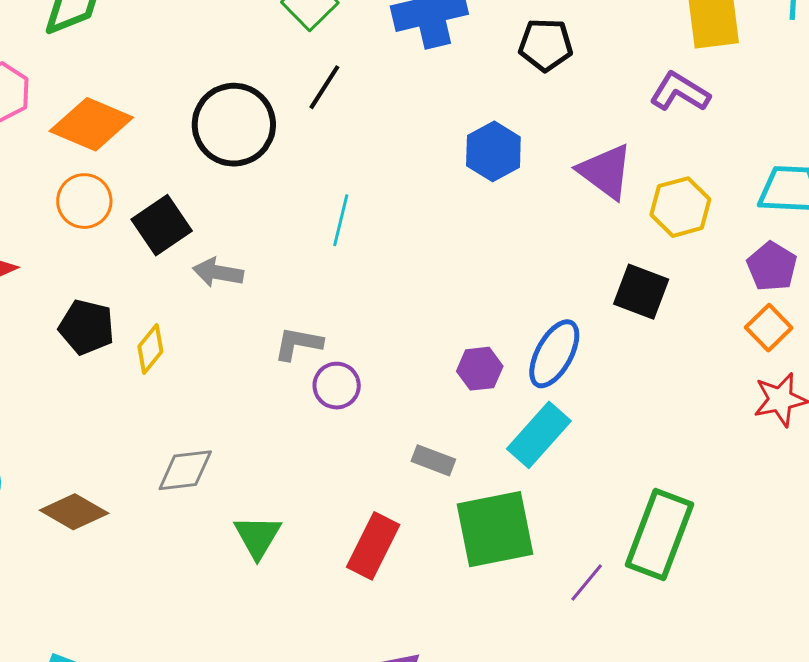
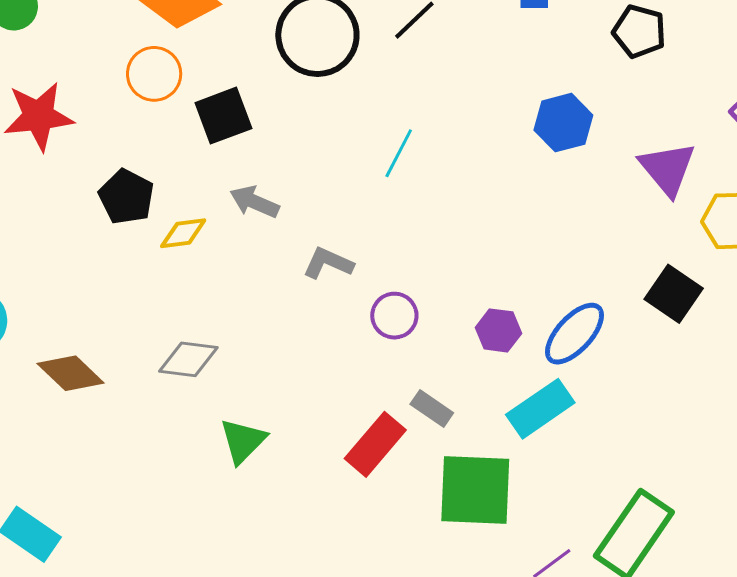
gray arrow: (218, 272) -> (254, 202), moved
yellow diamond: (150, 349) -> (183, 233), turned 30
purple circle: (337, 386) -> (394, 316), moved
red rectangle: (373, 546) -> (375, 444), moved

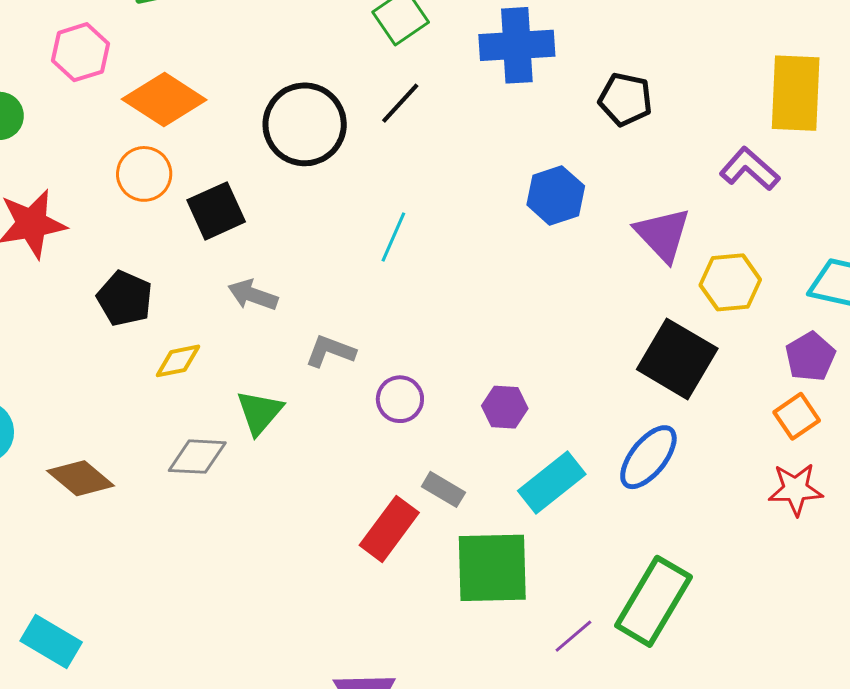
yellow diamond: (183, 233) -> (178, 361), moved
black square: (674, 294) -> (677, 359), size x1.4
blue ellipse: (575, 334) -> (648, 457), moved
green triangle: (243, 441) -> (260, 412), moved

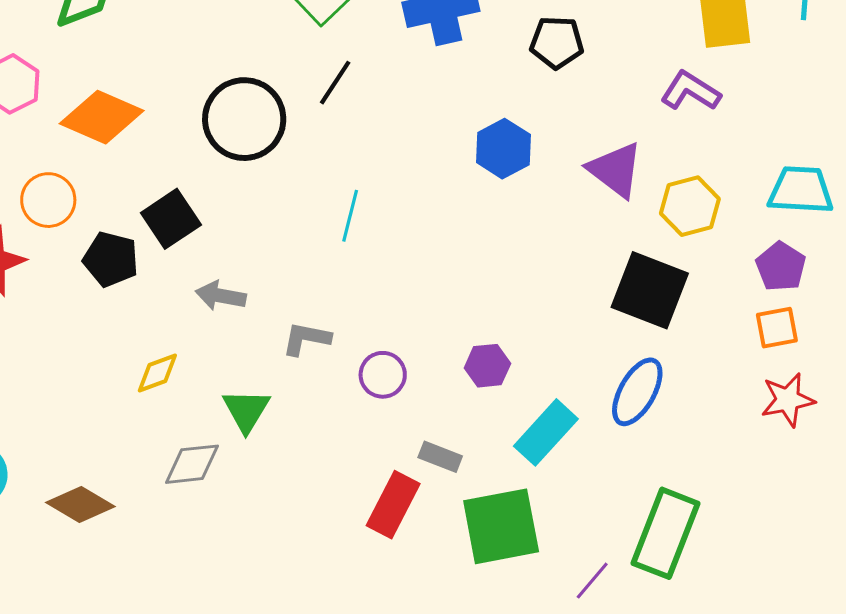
orange circle: (144, 174) -> (48, 200), moved
black pentagon: (125, 298) -> (111, 259), moved
orange square: (797, 416) -> (777, 328), turned 33

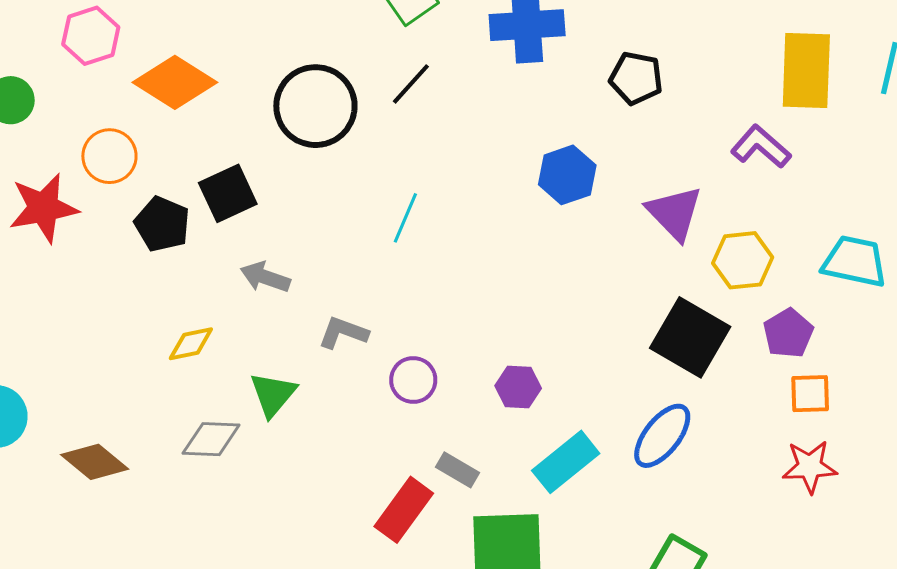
purple pentagon: (781, 266) -> (788, 333), moved

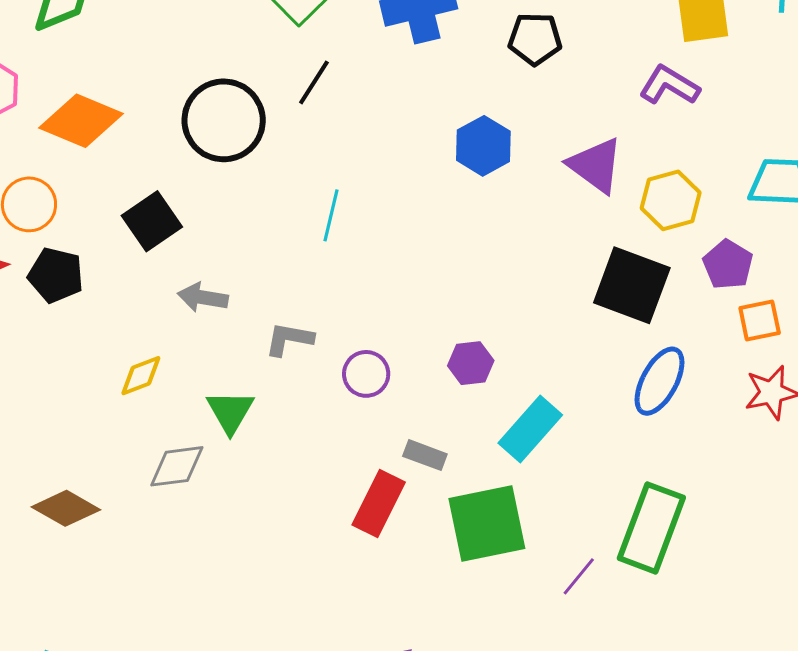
black pentagon: (162, 224) -> (56, 275), moved
blue ellipse: (662, 436) -> (660, 381), moved

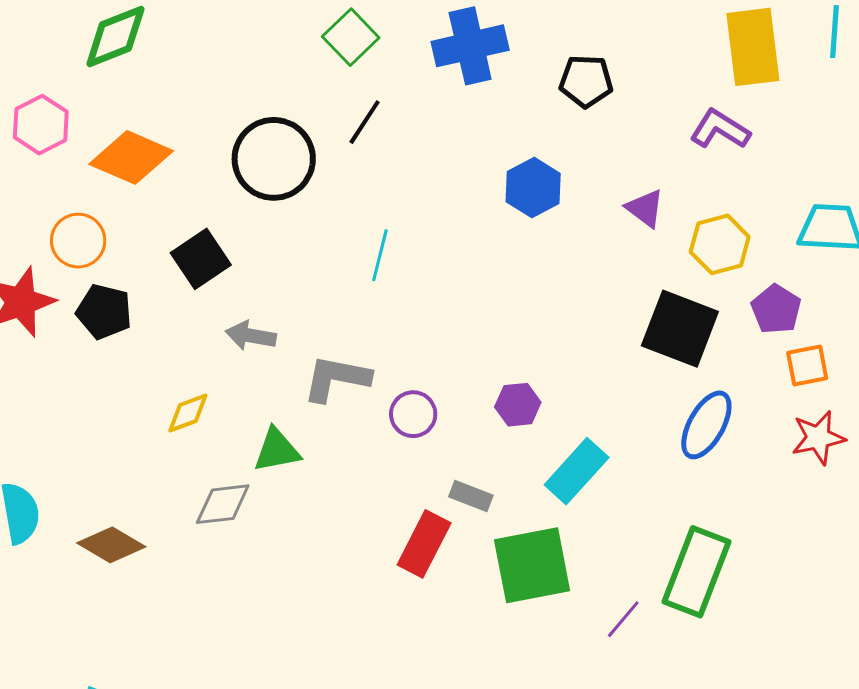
purple triangle: (596, 165) -> (645, 208), size x0.7
gray L-shape: (289, 339) -> (336, 378), size x1.4
green triangle: (230, 412) -> (277, 450), turned 48

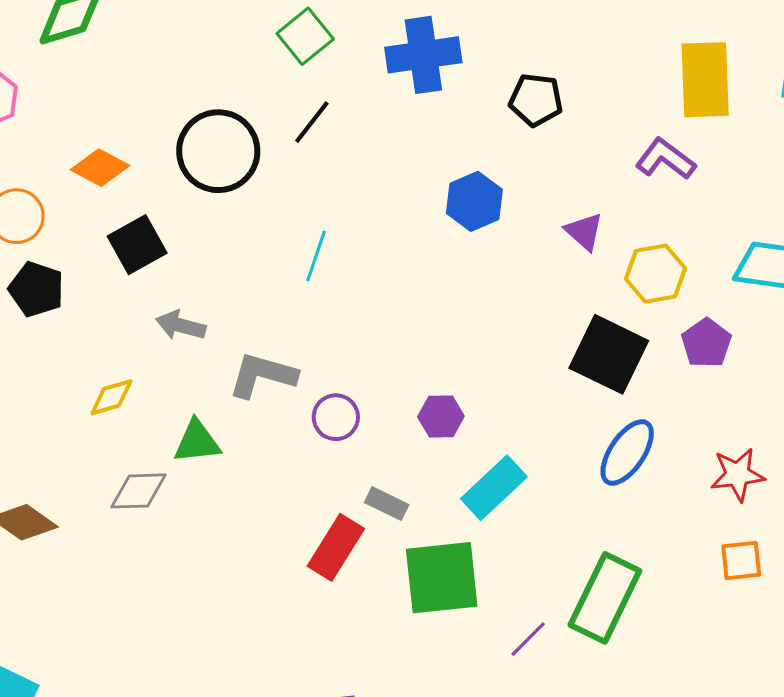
orange diamond: (131, 157) -> (100, 168), moved, size x0.7
orange square: (807, 366) -> (741, 560), moved

